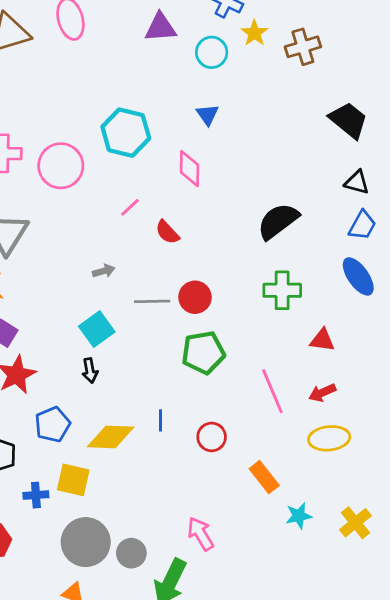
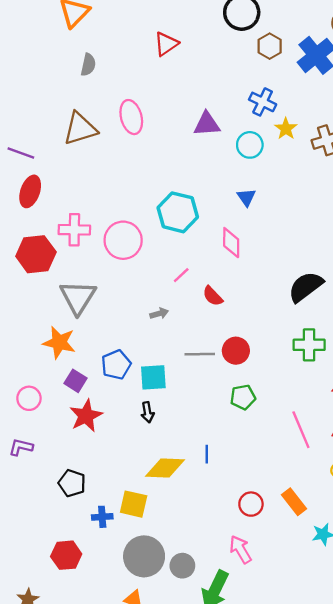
gray arrow: (104, 271) -> (159, 313), moved
cyan square: (97, 329) -> (153, 377), turned 32
green pentagon: (203, 353) -> (243, 397), size x0.7
blue pentagon: (52, 424) -> (116, 365), moved
red circle: (212, 437) -> (251, 504), moved

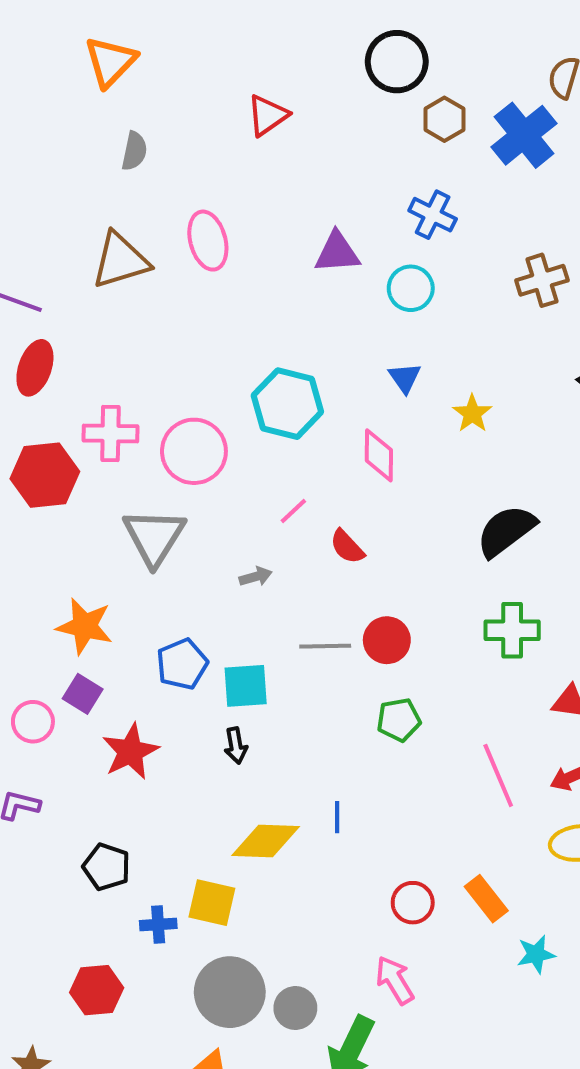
yellow star: (286, 129) -> (472, 414), moved
gray triangle: (78, 297) -> (154, 537), moved
purple square: (75, 381) -> (83, 694), moved

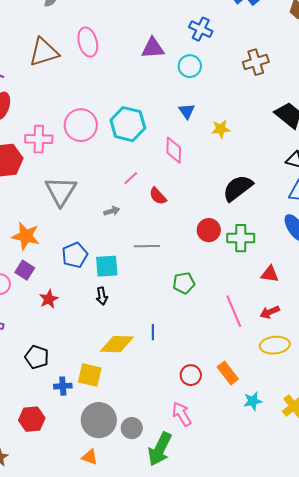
yellow star: (472, 414) -> (221, 129), turned 30
pink circle: (194, 451) -> (81, 125), moved
red circle: (387, 640) -> (209, 230), moved
red star: (130, 752) -> (49, 299), size x0.7

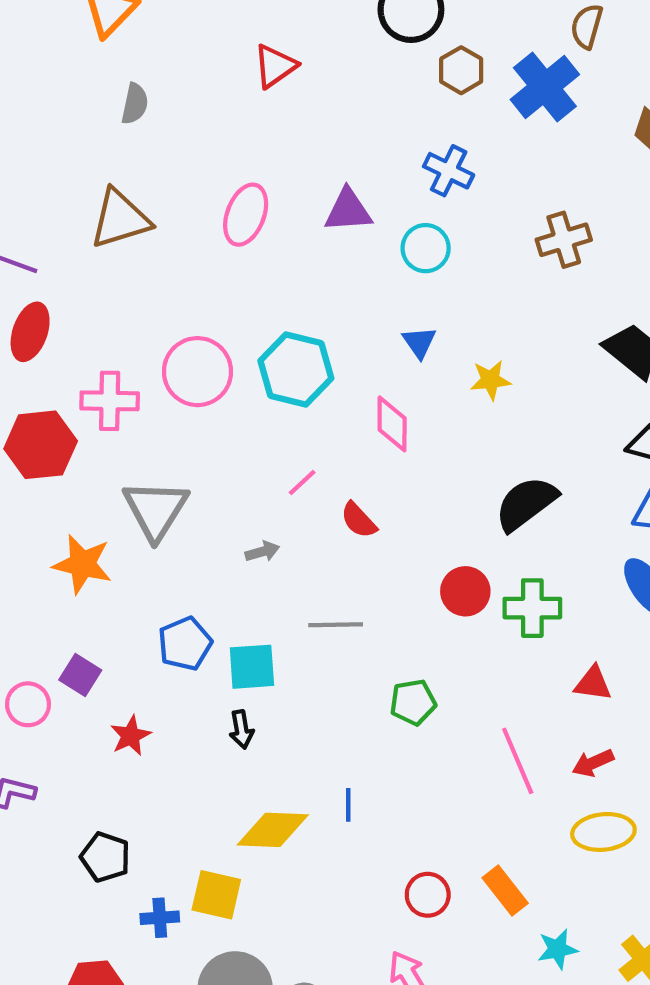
pink ellipse: (88, 42) -> (246, 215), moved, turned 36
orange star: (26, 236) -> (82, 564), moved

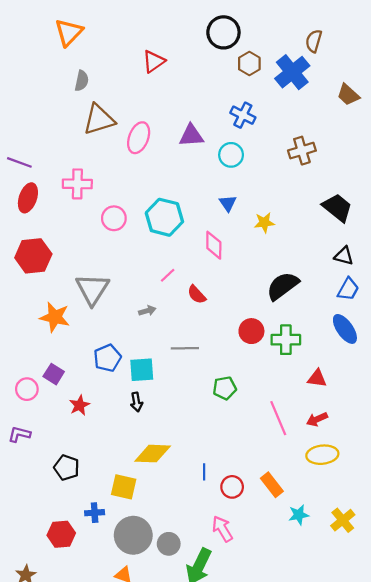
brown triangle: (120, 219) -> (99, 119), moved
pink circle: (197, 372) -> (114, 218), size x0.7
pink cross: (110, 401) -> (77, 184), moved
blue line: (348, 805) -> (204, 472), moved
blue cross: (160, 918) -> (95, 513), moved

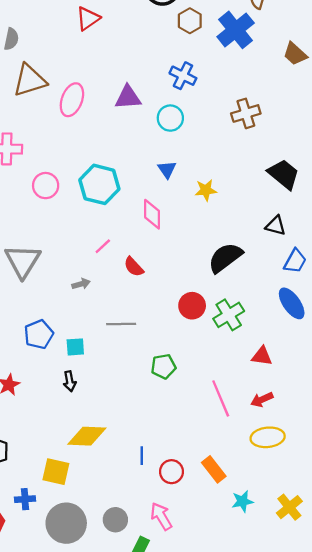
black triangle: (344, 256) -> (276, 226), moved
green cross: (286, 340) -> (229, 315), turned -32
cyan square: (142, 370) -> (75, 347), size x0.7
gray circle: (169, 544) -> (115, 520), moved

